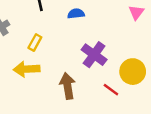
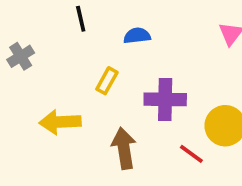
yellow rectangle: (35, 43) -> (107, 81), moved
purple cross: (94, 55) -> (165, 99), turned -35

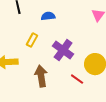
purple cross: (165, 99) -> (63, 50), turned 35

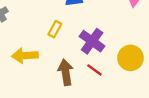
red line: (77, 79) -> (94, 70), moved

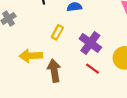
brown arrow: (66, 72) -> (54, 71), moved

